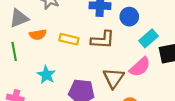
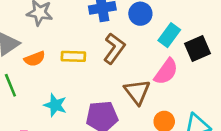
brown L-shape: (103, 40) -> (114, 48), turned -45

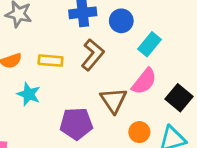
black square: (197, 48) -> (179, 98), moved, turned -30
cyan star: (55, 105) -> (29, 94), moved

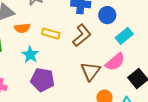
purple pentagon: (76, 124) -> (42, 80), moved

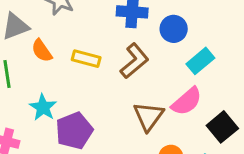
orange semicircle: (22, 28) -> (42, 51), turned 63
cyan star: (30, 55) -> (43, 107), moved
purple pentagon: (42, 80) -> (74, 131), turned -30

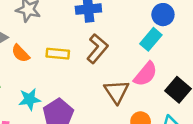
blue circle: (174, 29) -> (163, 15), moved
cyan star: (43, 107) -> (30, 99), turned -30

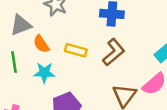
cyan star: (30, 99) -> (44, 73), moved

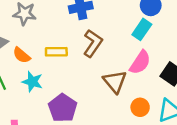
cyan star: (44, 73) -> (32, 82), turned 30

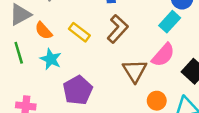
yellow rectangle: (56, 52) -> (79, 32), turned 30

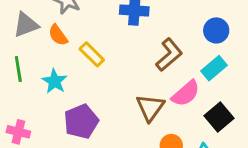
cyan rectangle: (170, 22) -> (214, 68), moved
brown L-shape: (118, 29) -> (169, 55), moved
orange semicircle: (44, 31) -> (58, 35), moved

